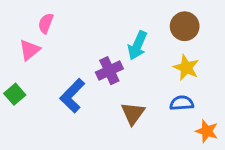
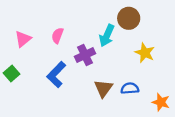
pink semicircle: (46, 23) -> (57, 36), moved
brown circle: (185, 26) -> (129, 18), moved
blue semicircle: (182, 103) -> (130, 88), moved

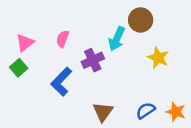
green square: (11, 73) -> (19, 68), moved
brown triangle: (103, 88) -> (103, 112), moved
blue semicircle: (130, 88) -> (146, 111), moved, turned -30

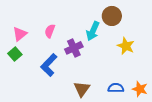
blue semicircle: (146, 111) -> (116, 88), turned 35

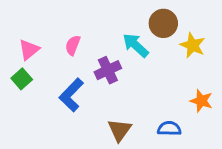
cyan arrow: (93, 31) -> (136, 45), turned 108
yellow star: (126, 46) -> (193, 45), moved
orange star: (140, 89) -> (201, 101), moved

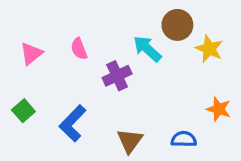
pink semicircle: (73, 45) -> (79, 49), turned -42
green square: (22, 79) -> (23, 111), moved
blue L-shape: (71, 95) -> (73, 123), moved

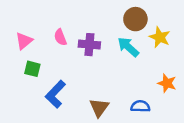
cyan arrow: (147, 49) -> (128, 47), moved
purple cross: (117, 76) -> (89, 45), moved, turned 30
green square: (23, 111) -> (32, 69), moved, turned -35

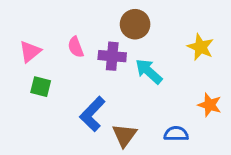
brown circle: (135, 19) -> (135, 24), moved
cyan arrow: (128, 47) -> (149, 71), moved
blue L-shape: (55, 94) -> (92, 114), moved

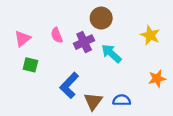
purple cross: (112, 56) -> (84, 42), turned -30
orange star: (210, 105) -> (157, 79), turned -30
blue semicircle: (176, 134) -> (122, 100), moved

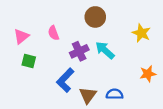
purple cross: (84, 42) -> (79, 51), moved

